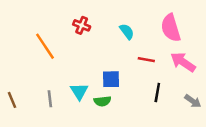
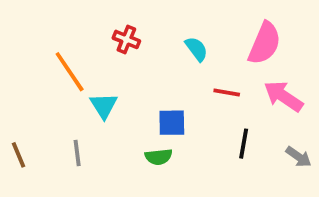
pink semicircle: (171, 28) -> (265, 43), turned -140
cyan triangle: (79, 91) -> (104, 106), moved

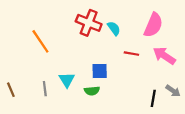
red cross: (126, 39) -> (89, 23), moved, size x1.6
cyan triangle: (104, 106) -> (67, 80), moved
black line: (244, 144) -> (153, 98), moved

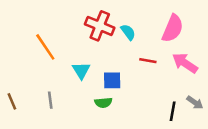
cyan triangle: (67, 80) -> (81, 70), moved

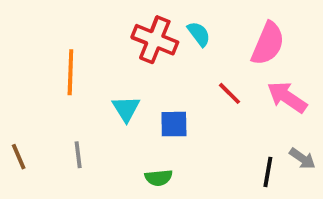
cyan semicircle: (128, 32) -> (199, 34), moved
orange line: (45, 47) -> (70, 72), turned 36
red line: (148, 61) -> (230, 93), turned 35
green semicircle: (103, 103) -> (159, 178), moved

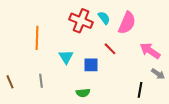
pink semicircle: (268, 44) -> (127, 23), moved
red line: (230, 93) -> (110, 49), moved
gray arrow: (302, 159) -> (158, 74), moved

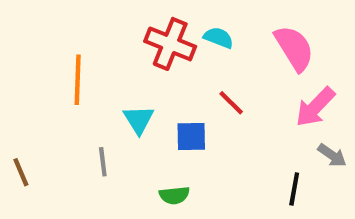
cyan semicircle: (104, 18) -> (218, 38), turned -32
pink semicircle: (127, 23) -> (294, 48), moved, turned -55
pink arrow: (150, 51) -> (315, 107), turned -80
gray line: (41, 81) -> (103, 162), moved

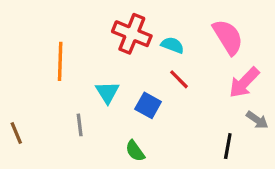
cyan semicircle: (218, 38) -> (173, 45), moved
blue square: (191, 136) -> (148, 105), turned 30
green semicircle: (174, 195) -> (135, 151), turned 60

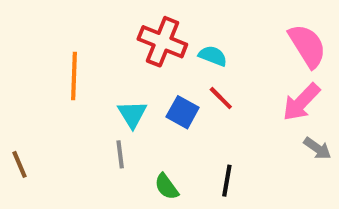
pink semicircle: (228, 37) -> (307, 46), moved
blue square: (148, 105) -> (183, 112), moved
gray line: (80, 125) -> (120, 154), moved
black line: (228, 146) -> (227, 181), moved

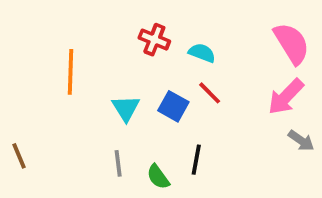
red cross: (162, 42) -> (154, 40), size x0.7
gray line: (120, 154) -> (118, 163), moved
black line: (227, 181) -> (196, 160), moved

